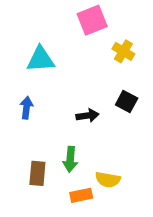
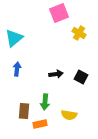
cyan triangle: (41, 59) -> (14, 38), moved, turned -36
black square: (127, 101) -> (81, 77), moved
orange rectangle: (81, 195) -> (40, 124), moved

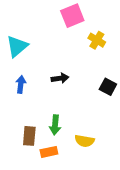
black arrow: (56, 74) -> (60, 78), moved
black square: (81, 77) -> (108, 87), moved

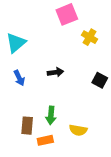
blue arrow: (21, 84) -> (19, 78), turned 147

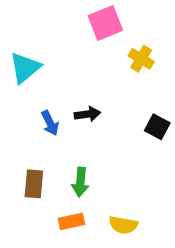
blue arrow: (19, 78) -> (50, 123), moved
brown rectangle: (27, 126) -> (34, 184), moved
yellow semicircle: (78, 130) -> (123, 225), moved

